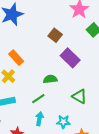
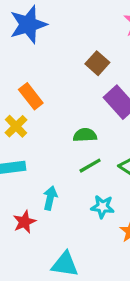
green line: (38, 99) -> (90, 166), moved
cyan arrow: (39, 119) -> (50, 198), moved

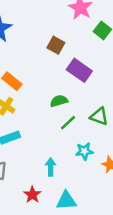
cyan arrow: (50, 198) -> (51, 167), moved
red star: (24, 222) -> (32, 195), moved

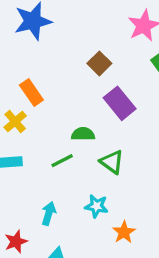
green triangle: (99, 116) -> (112, 162), moved
green line: (68, 123) -> (62, 161), moved

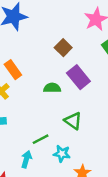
green semicircle: (83, 134) -> (52, 88), moved
green line: (62, 161) -> (41, 139), moved

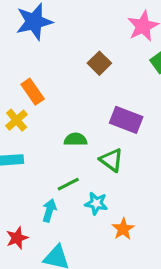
purple rectangle: (78, 77) -> (126, 120), moved, turned -30
green semicircle: (52, 88) -> (76, 139), moved

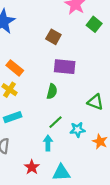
purple rectangle: (126, 120) -> (65, 67), moved
green semicircle: (76, 139) -> (52, 91), turned 120
green triangle: (111, 160) -> (95, 102), moved

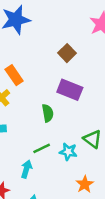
green semicircle: (52, 91) -> (48, 113), turned -40
cyan star: (77, 130) -> (68, 152), moved

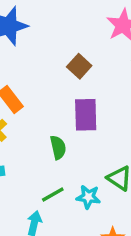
purple rectangle: (70, 90) -> (86, 115), turned 70

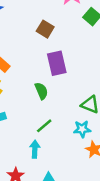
cyan star: (88, 197) -> (82, 129), moved

